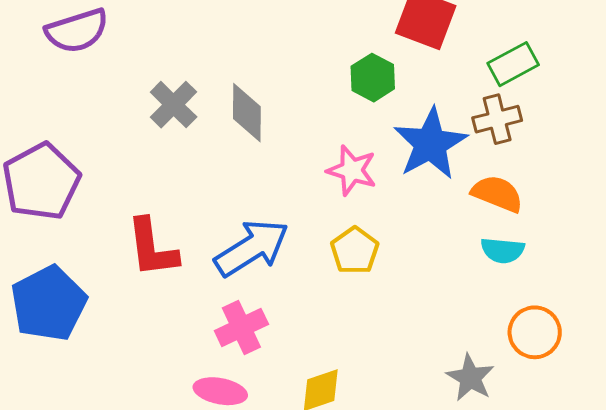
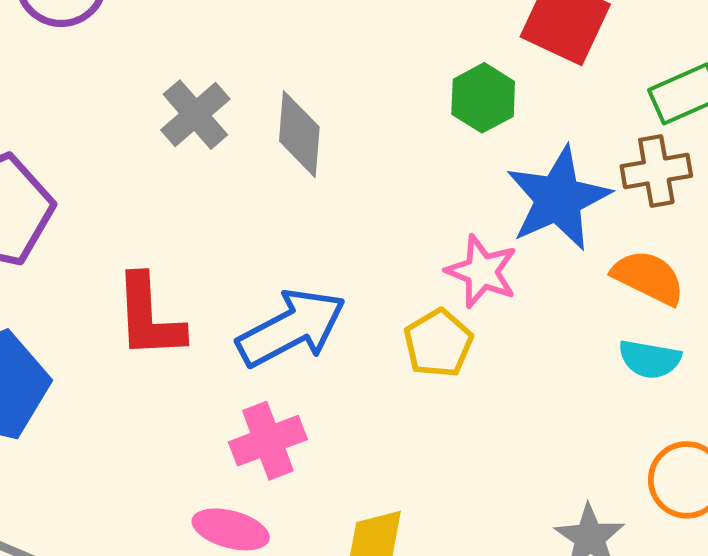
pink star: (352, 170) -> (482, 271), moved

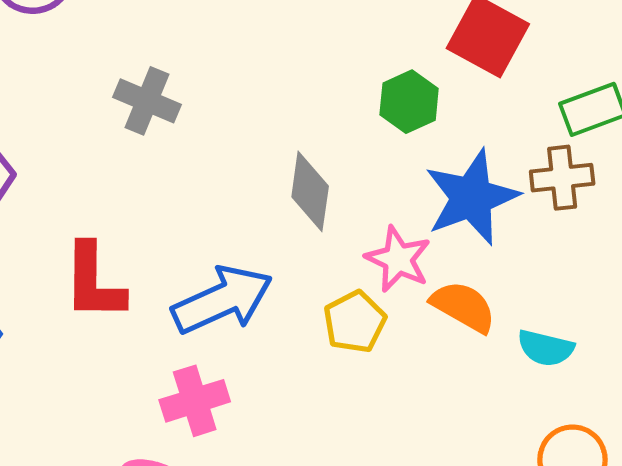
gray cross: (195, 115) -> (147, 101), turned -30
gray diamond: (299, 134) -> (310, 191), moved
orange semicircle: (648, 277) -> (463, 307), moved

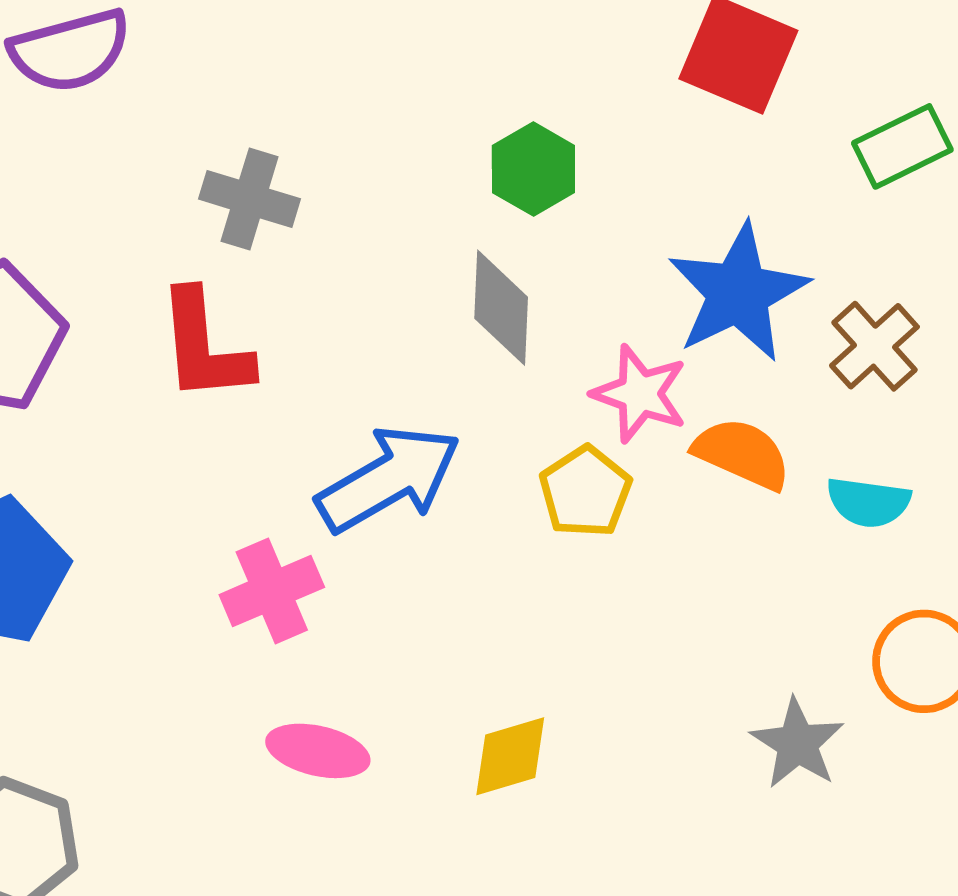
green hexagon: (409, 102) -> (533, 169), moved
brown cross: (562, 178) -> (874, 346), moved, turned -30
red L-shape: (94, 282) -> (204, 346), moved
pink cross: (195, 401) -> (272, 591), moved

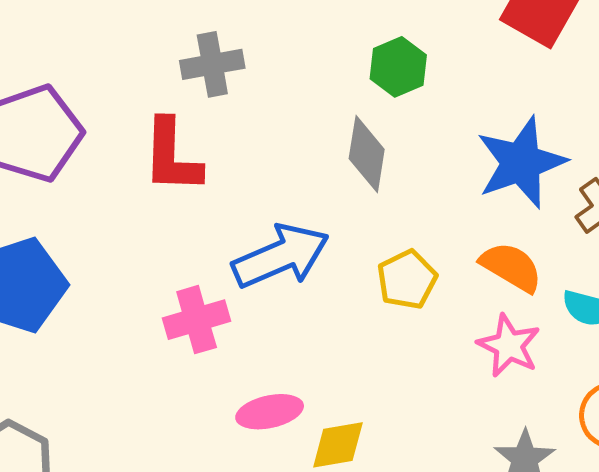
gray cross: (250, 199) -> (212, 64), turned -34
pink star: (640, 394) -> (509, 346), moved
pink ellipse: (318, 751) -> (270, 412), moved, turned -32

